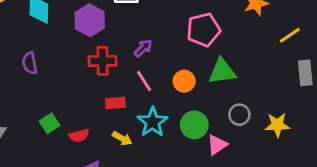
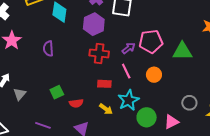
pink pentagon: (204, 30) -> (151, 41), moved
green triangle: (222, 71) -> (182, 51), moved
green circle: (194, 125) -> (147, 117), moved

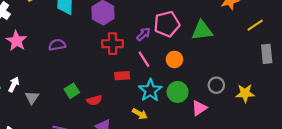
purple semicircle: (48, 49) -> (57, 45), turned 91
yellow arrow: (106, 109) -> (140, 114), moved
green circle: (147, 117) -> (178, 92), moved

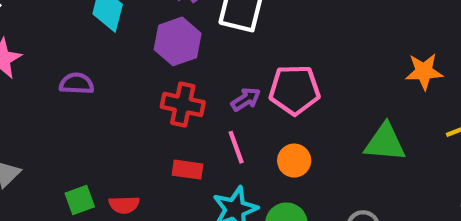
green triangle: (202, 31) -> (385, 143), moved
green square: (72, 91) -> (80, 200), moved

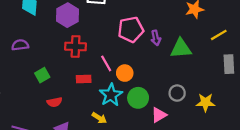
purple arrow: (246, 99) -> (156, 38), moved, turned 120
orange circle: (294, 161) -> (125, 73), moved
green square: (80, 200) -> (42, 75), moved

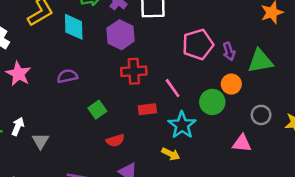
orange circle: (125, 73) -> (231, 84), moved
green circle: (138, 98) -> (212, 102), moved
pink triangle: (159, 115) -> (242, 143), turned 42

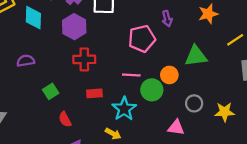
purple arrow: (229, 51) -> (167, 19), moved
pink line: (173, 88) -> (131, 75), moved, turned -54
red semicircle: (115, 140) -> (65, 119), turned 77

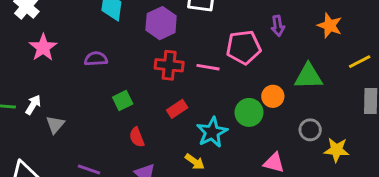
orange star: (208, 14) -> (330, 26), turned 30
pink line: (131, 75) -> (208, 67), moved
red rectangle: (94, 93) -> (177, 109), turned -35
gray circle: (194, 103) -> (310, 130), moved

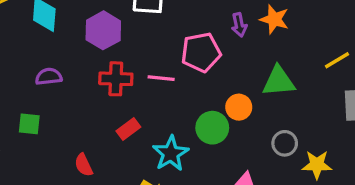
orange star: (330, 26) -> (274, 19), moved
purple semicircle: (96, 59) -> (49, 77), moved
green square: (123, 100) -> (29, 124), moved, turned 36

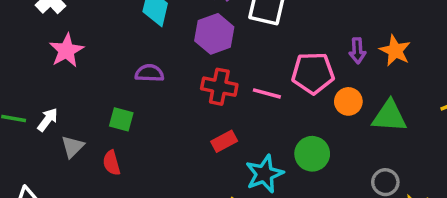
orange circle: (239, 107) -> (348, 101), moved
red semicircle: (84, 165) -> (112, 163), moved

